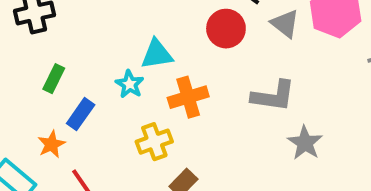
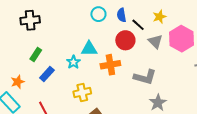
orange cross: (188, 97) -> (110, 65), moved
orange star: (51, 144) -> (18, 82), moved

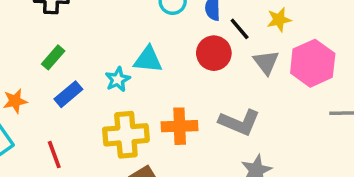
orange cross: (110, 65) -> (180, 126), moved
yellow cross: (82, 93) -> (126, 135), size x1.4

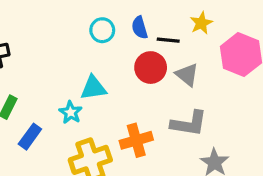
black line: (240, 29) -> (168, 40), turned -30
gray triangle: (266, 62) -> (187, 75), moved

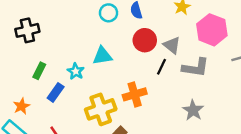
black line: (168, 40) -> (162, 67), moved, turned -70
cyan star: (71, 112) -> (76, 71), moved
gray L-shape: (189, 123) -> (196, 68), moved

